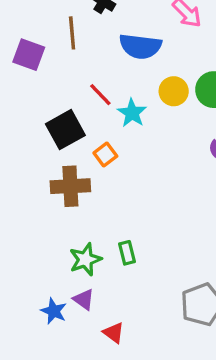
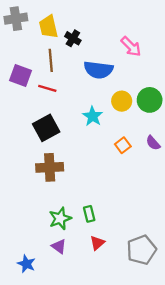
red line: (100, 95) -> (47, 88), moved, turned -30
orange square: (105, 155) -> (123, 145), moved
blue star: (54, 311) -> (26, 264), moved
red triangle: (114, 333) -> (97, 243), moved, turned 42

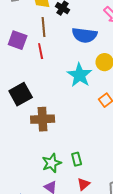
red line: (47, 88) -> (41, 51), turned 63
cyan star: (93, 116) -> (80, 75), size x1.4
black square: (46, 128) -> (21, 94), moved

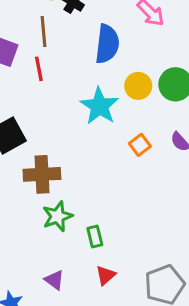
blue semicircle: (85, 35) -> (107, 44), turned -90
green star: (52, 163) -> (58, 216), moved

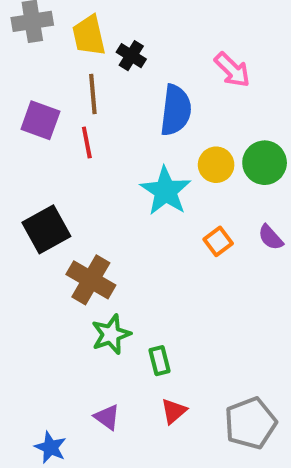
brown cross: (42, 174) -> (91, 280), turned 33

